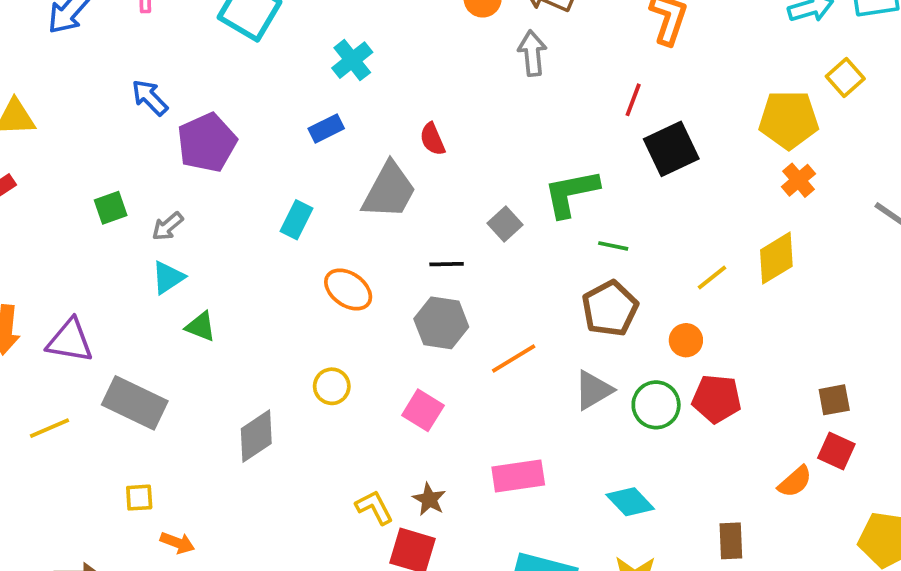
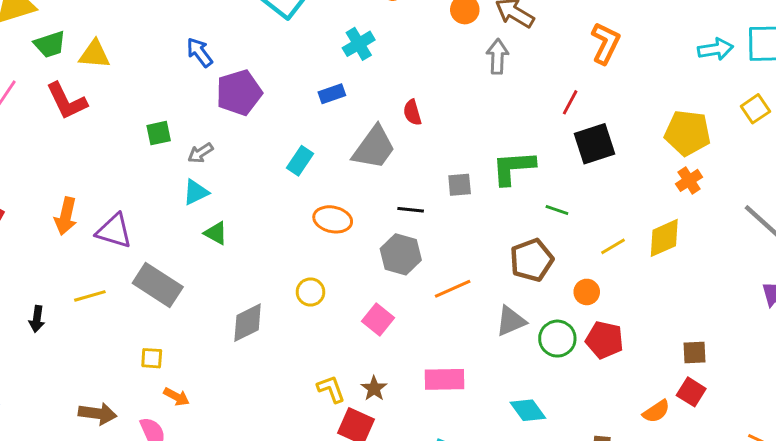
yellow square: (845, 78) -> (755, 109), moved
gray square: (505, 224) -> (460, 185), turned 30
green line: (613, 246) -> (557, 210), moved
orange ellipse: (348, 289) -> (333, 219), turned -30

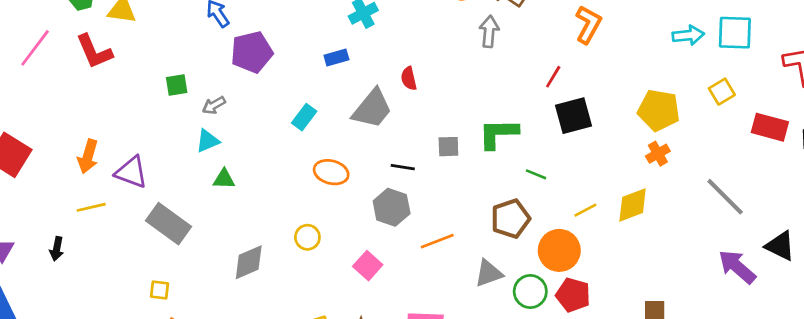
green triangle: (216, 233) -> (224, 179), turned -30
orange circle: (587, 292) -> (559, 250), size x1.8
yellow line: (90, 296) -> (91, 207), moved

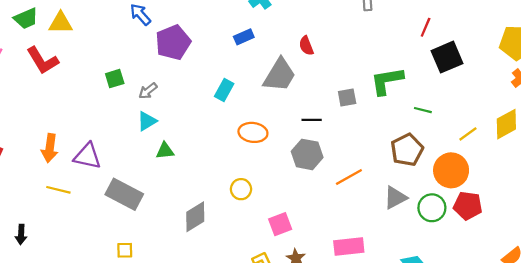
yellow line: (91, 207) -> (58, 190), turned 35
black arrow: (57, 249) -> (21, 235), moved
pink square: (368, 266) -> (280, 224), moved, turned 35

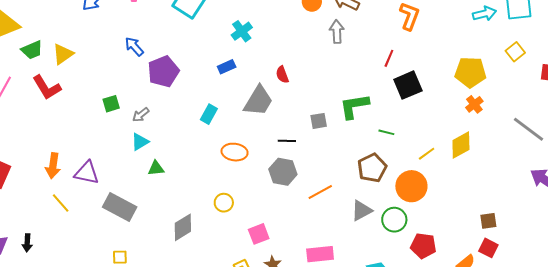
yellow triangle: (61, 23) -> (63, 54), turned -35
yellow line: (58, 190) -> (61, 203), turned 35
red pentagon: (468, 206) -> (423, 246), moved

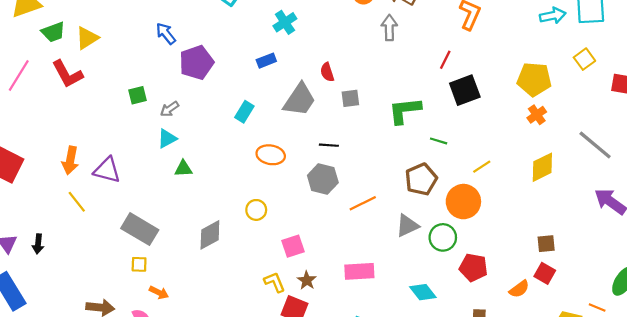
gray square: (319, 121) -> (350, 98), moved
yellow diamond: (461, 145) -> (542, 167), moved
gray rectangle: (120, 207) -> (140, 229), moved

